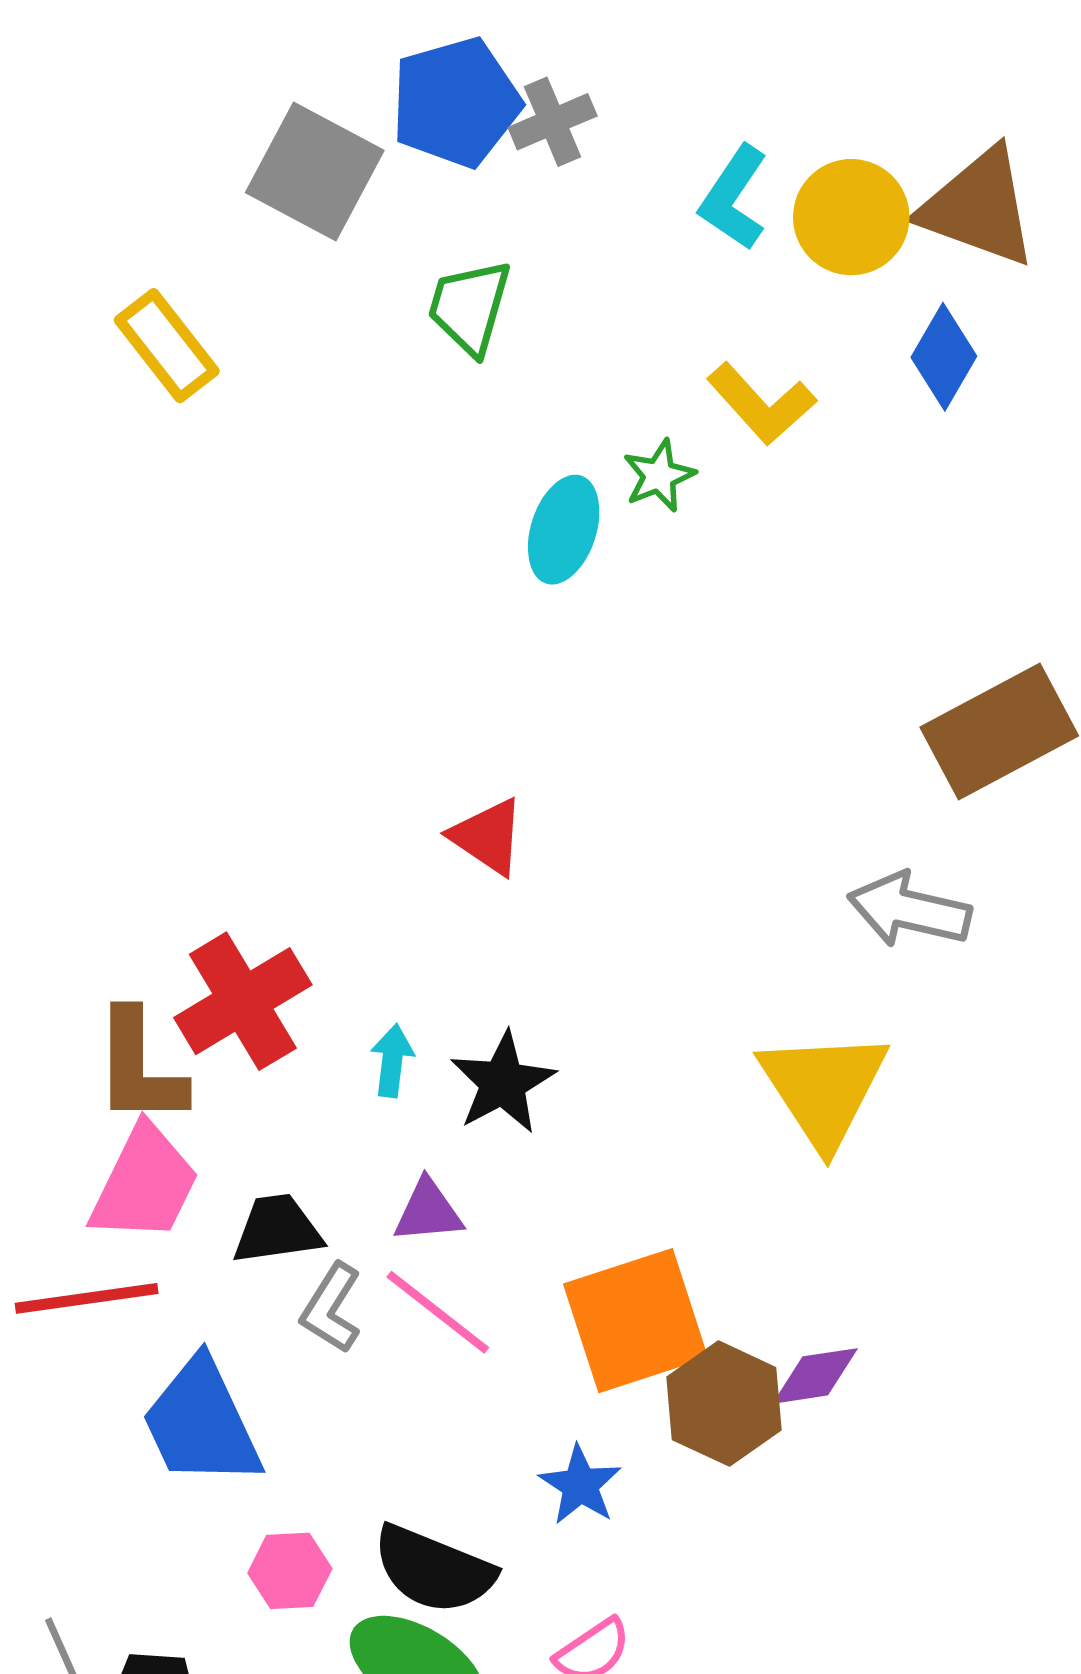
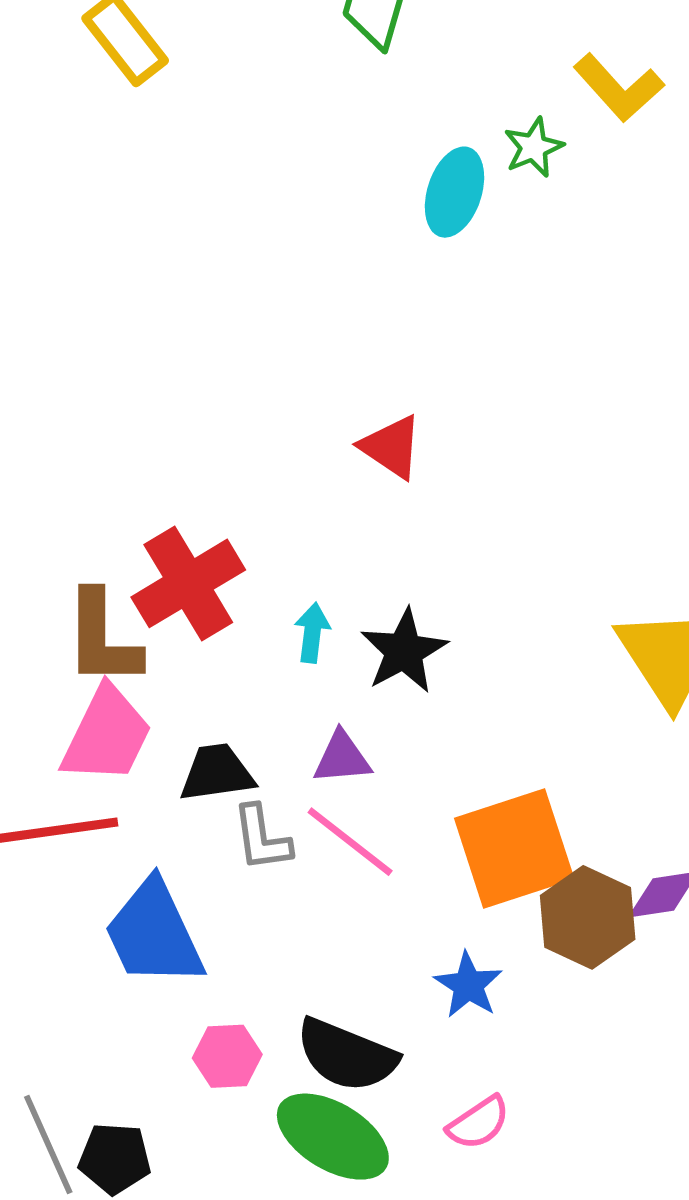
gray L-shape: (331, 1308) -> (262, 838), turned -40

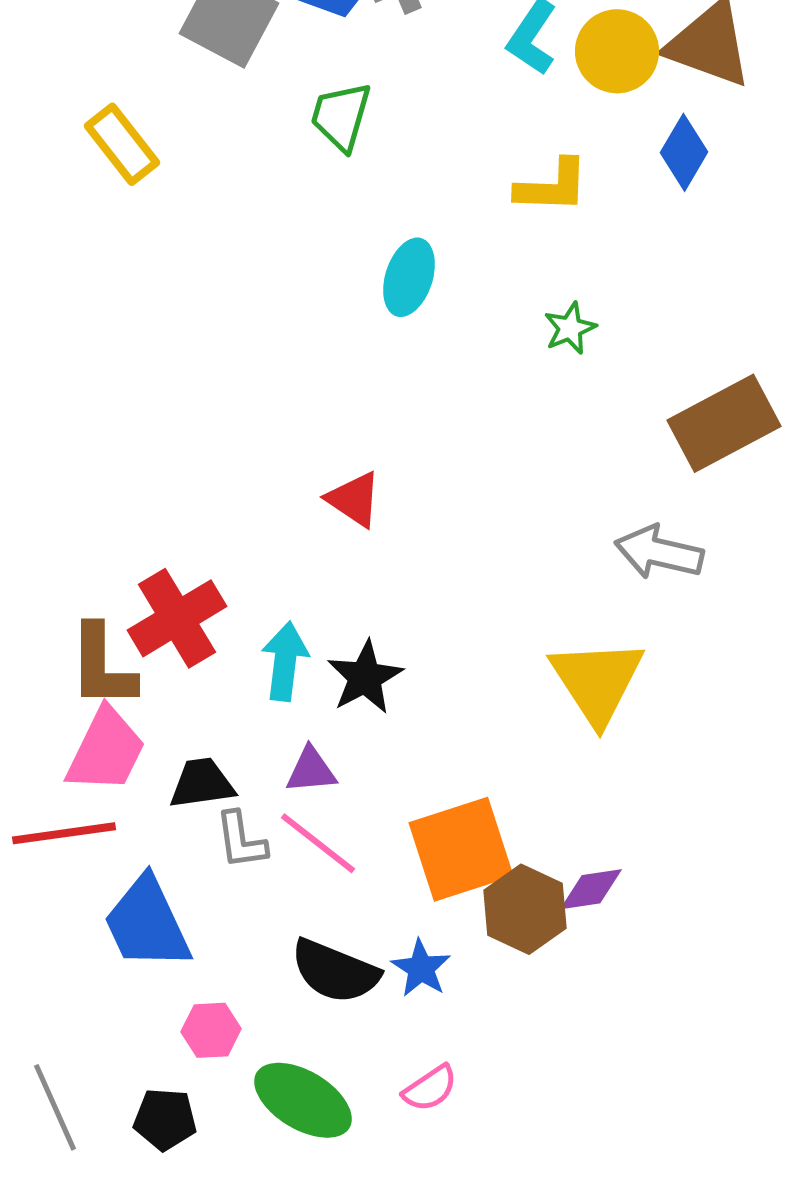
yellow L-shape: (619, 88) -> (552, 186), turned -46
green star: (534, 147) -> (570, 328), moved
cyan arrow: (312, 633) -> (285, 661), size x1.5
black semicircle: (347, 1055) -> (335, 971), moved
black pentagon: (115, 1158) -> (165, 1119), moved

